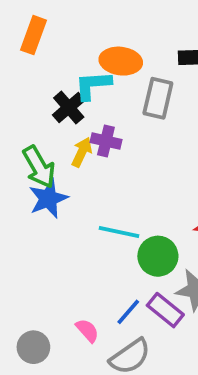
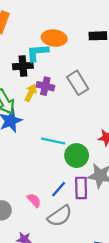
gray rectangle: (158, 98) -> (78, 83), moved, turned -45
black cross: (69, 108) -> (23, 66), turned 36
purple rectangle: (165, 310) -> (81, 188), turned 50

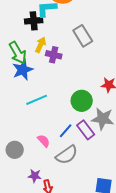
purple cross: (45, 86) -> (54, 55), moved
cyan line: (53, 141) -> (37, 100), moved, turned -35
purple rectangle: (81, 188) -> (86, 130), turned -36

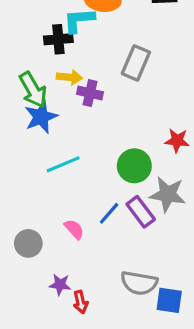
gray rectangle: (83, 36) -> (136, 63), turned 55
yellow arrow: (41, 45) -> (69, 77), turned 70
gray semicircle: (67, 155) -> (139, 283), moved, turned 45

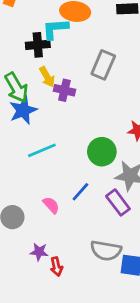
yellow arrow: (69, 77) -> (47, 77), turned 55
purple rectangle: (141, 212) -> (118, 202), moved

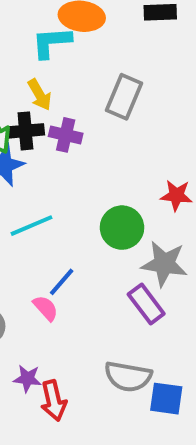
black cross: (38, 45) -> (25, 131), moved
yellow arrow: (47, 77) -> (39, 95), moved
blue line: (80, 192) -> (62, 282), moved
red arrow: (56, 267) -> (54, 401), size x1.4

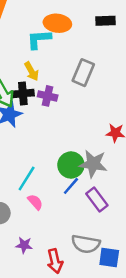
cyan line: (31, 226) -> (27, 179), moved, turned -35
green circle: (122, 228) -> (71, 165), moved
gray star: (164, 264) -> (93, 164), moved
blue line: (62, 282) -> (71, 186), moved
red arrow: (54, 401) -> (55, 261), moved

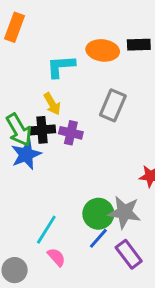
orange ellipse: (57, 23) -> (103, 50), moved

